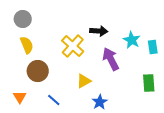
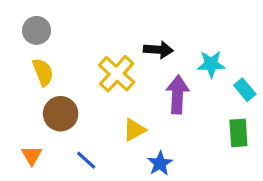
cyan star: (132, 40) -> (211, 64), turned -30
cyan rectangle: (153, 47) -> (245, 90), moved, turned -32
purple arrow: (111, 59) -> (178, 95), turned 30

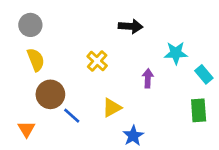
black arrow: (158, 50) -> (130, 26), moved
yellow cross: (117, 74) -> (97, 61), size x0.7
purple arrow: (178, 95) -> (148, 78), size x0.6
blue line: (86, 160) -> (72, 116), moved

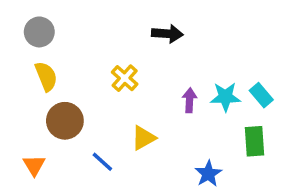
cyan star: (176, 53) -> (225, 97), moved
blue line: (72, 116) -> (102, 162), moved
blue star: (133, 136) -> (208, 174), moved

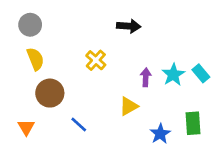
cyan star: (225, 97) -> (173, 75), turned -30
yellow triangle: (143, 138) -> (129, 106), moved
green rectangle: (254, 141) -> (193, 123), moved

